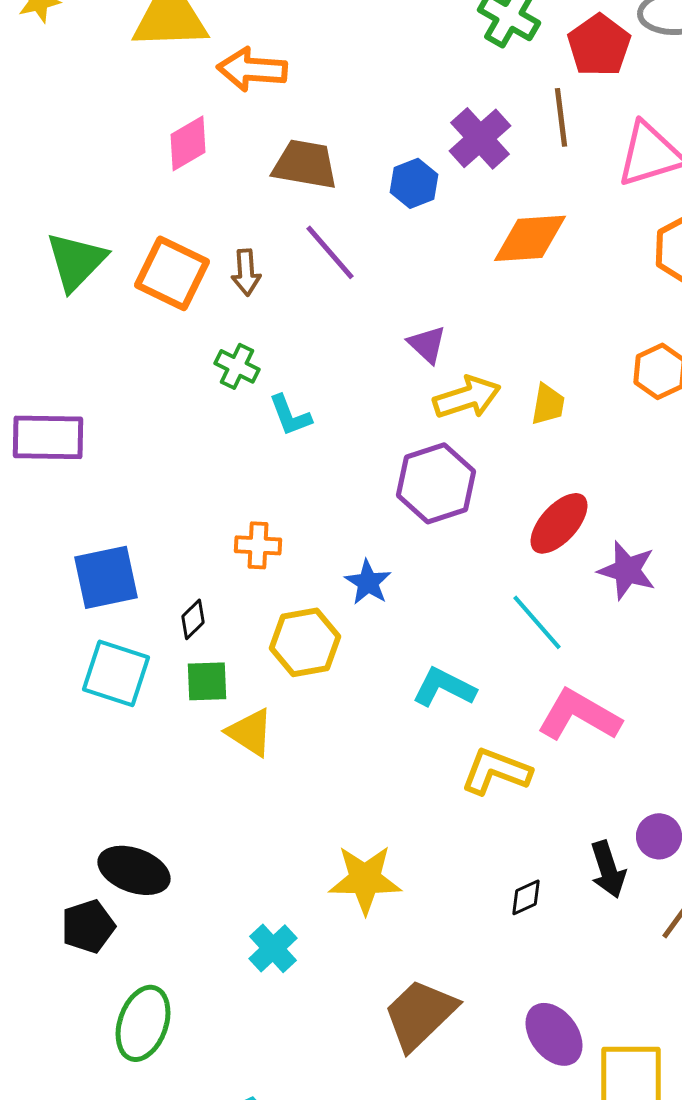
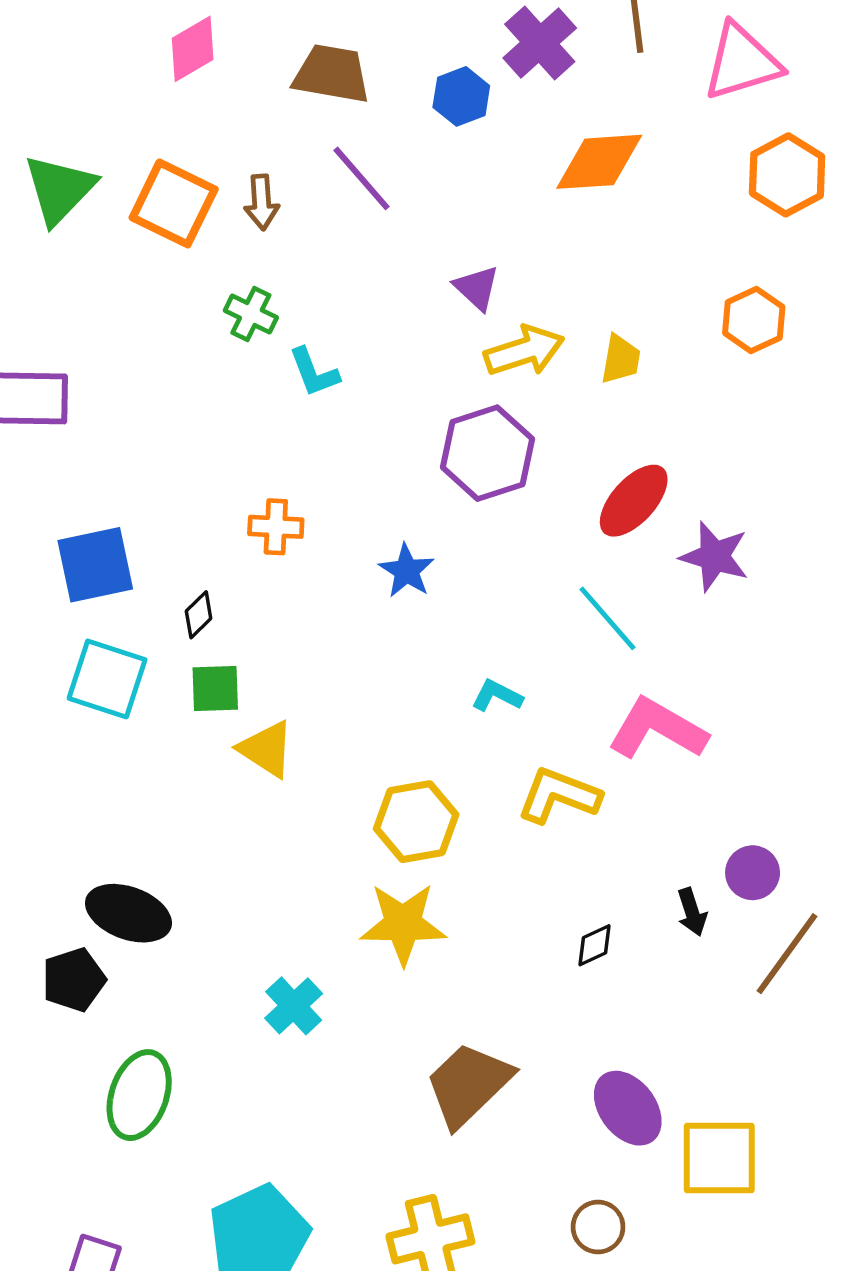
yellow hexagon: (305, 642) -> (416, 822), moved
cyan L-shape: (444, 687) -> (497, 696), size x0.7
black arrow: (608, 869) -> (692, 912), size x0.7

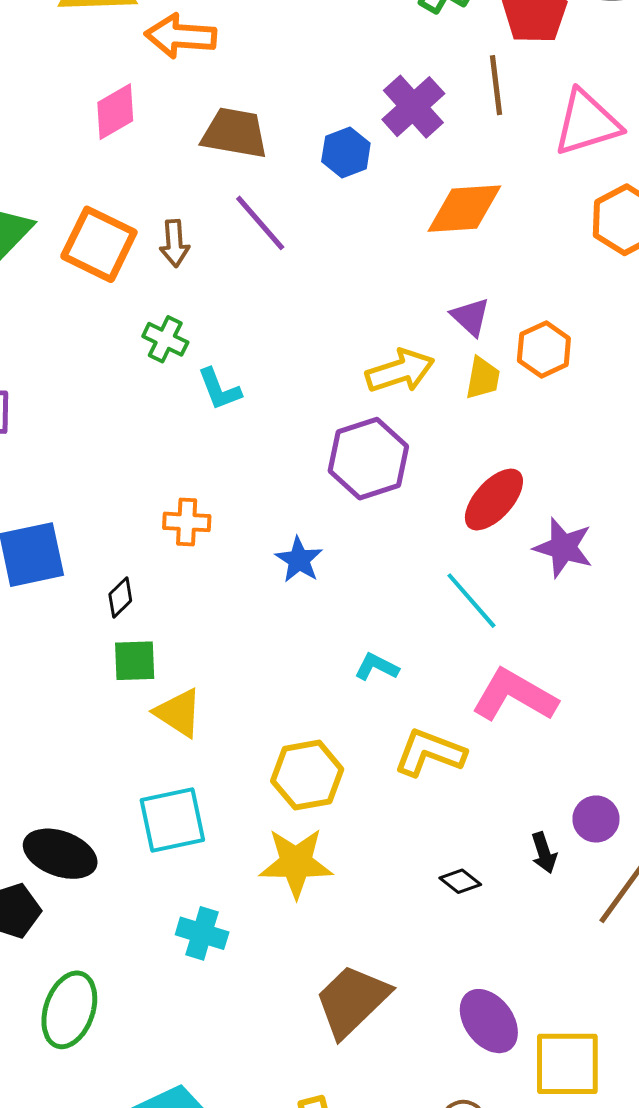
purple triangle: (477, 288) -> (470, 317), moved
orange hexagon: (754, 320) -> (544, 349), moved
cyan square: (107, 679) -> (172, 820), moved, turned -30
black diamond: (594, 945) -> (460, 881), turned 63
cyan cross: (294, 1006) -> (202, 933), turned -30

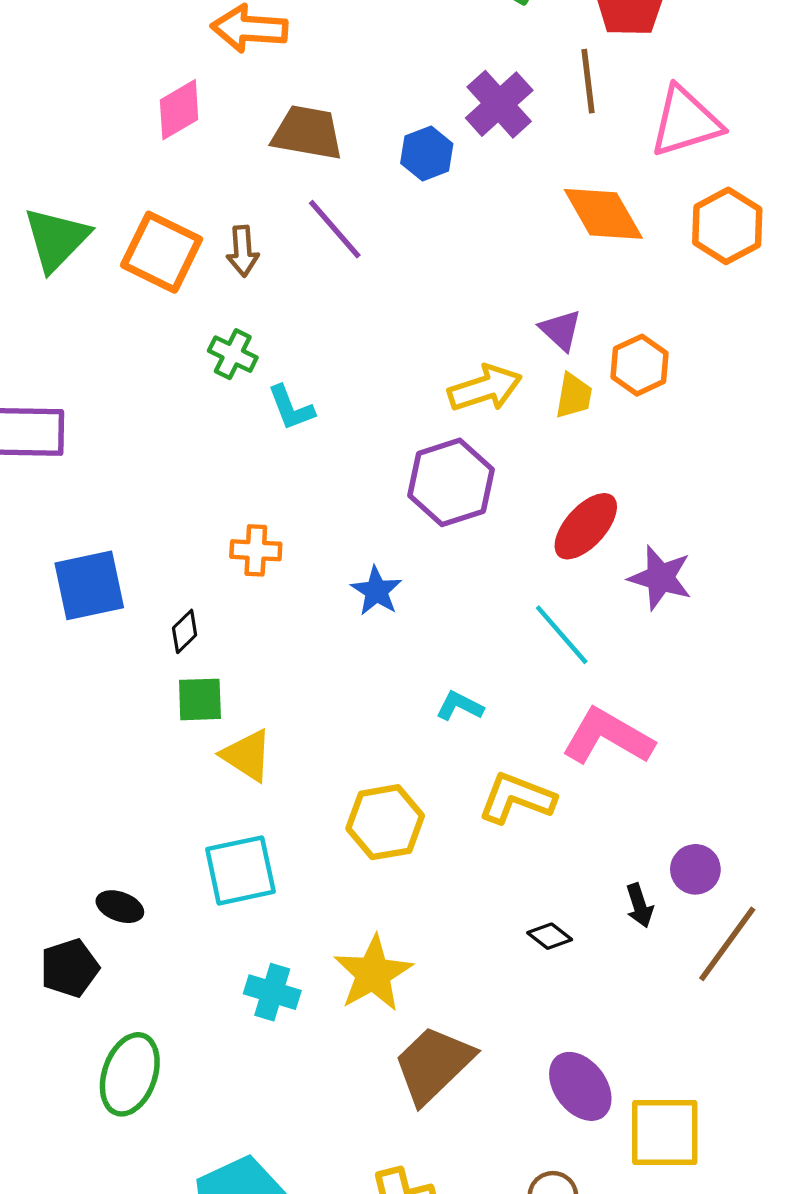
orange diamond: (464, 209) -> (603, 214), moved, turned 64
black ellipse: (60, 854) -> (120, 907), size x0.6
yellow star: (296, 863) -> (373, 973), moved, turned -30

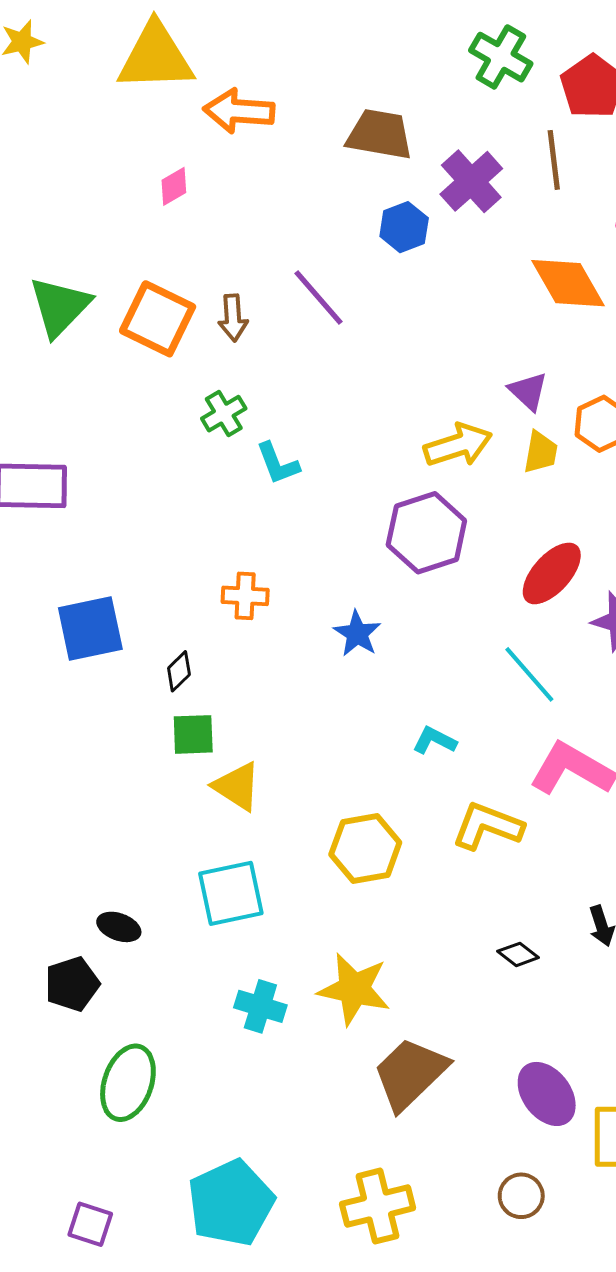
pink diamond: (179, 110) -> (174, 186), size x0.7
brown trapezoid: (307, 133) -> (380, 134), moved
green cross: (233, 354) -> (224, 414), turned 33
yellow star: (373, 973) -> (354, 989), turned -30

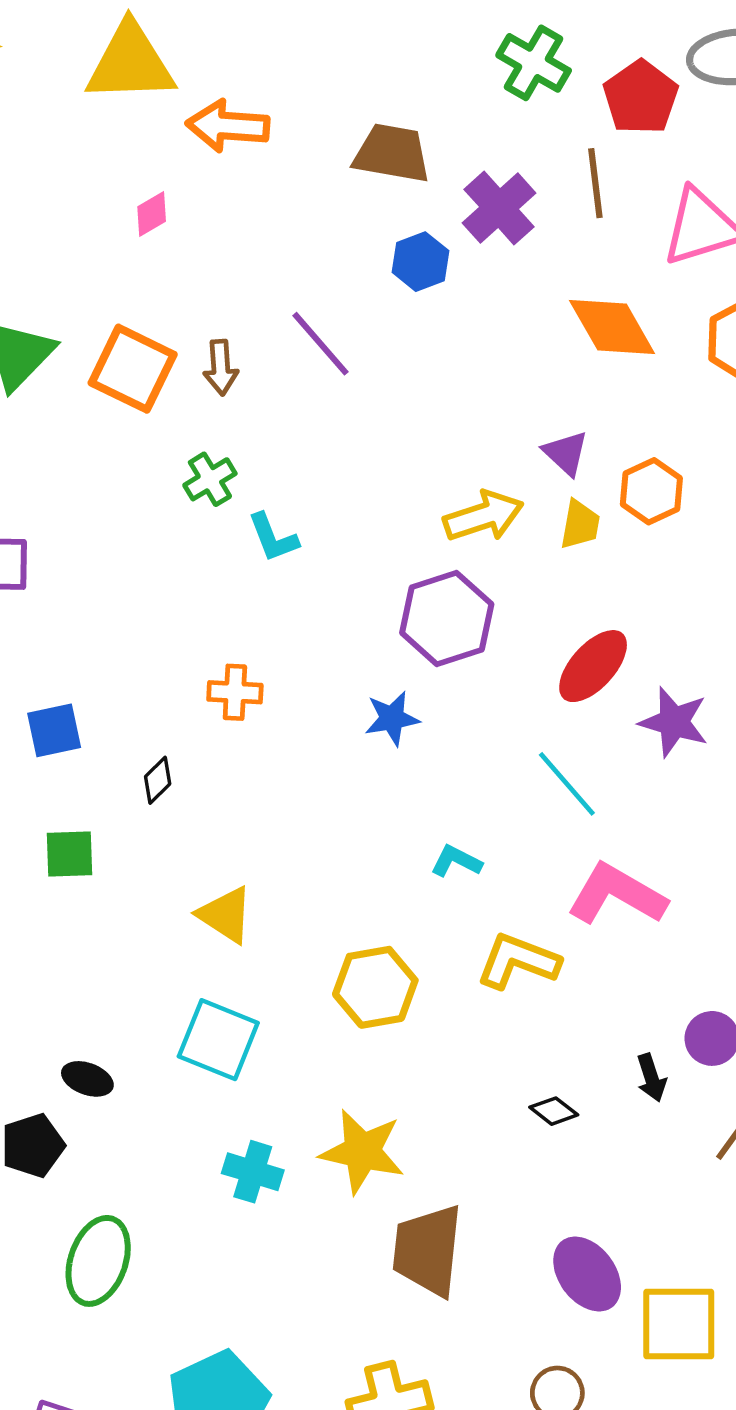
blue square: (90, 628) -> (54, 730), size x0.7
blue star: (357, 634) -> (392, 718), moved, turned 30
green square: (193, 734) -> (70, 854), moved
cyan square: (231, 893) -> (218, 1040), turned 34
brown trapezoid: (410, 1074) -> (428, 1250), turned -40

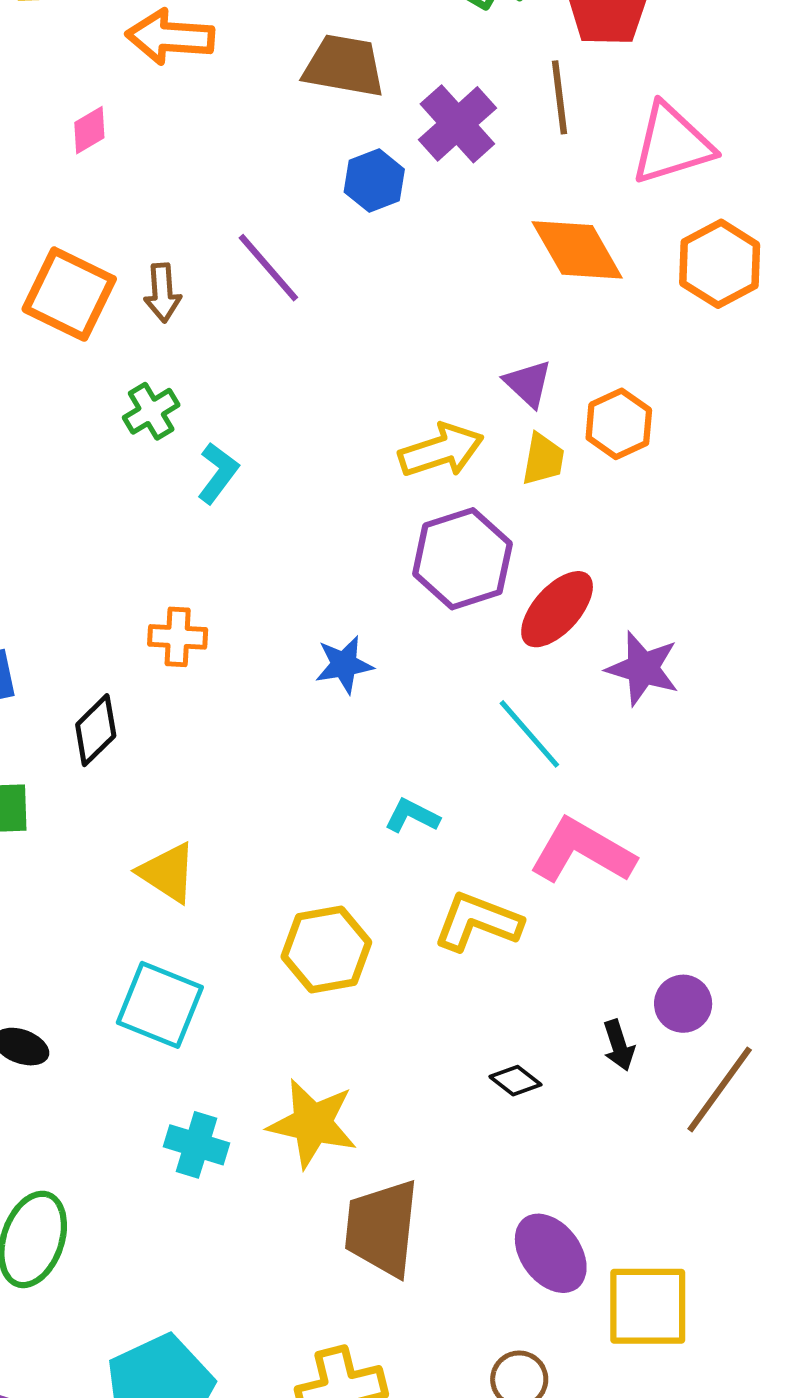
cyan L-shape: (273, 538) -> (218, 473), turned -122
purple hexagon: (447, 618) -> (462, 559), moved
black diamond: (158, 780) -> (96, 730), size x1.4

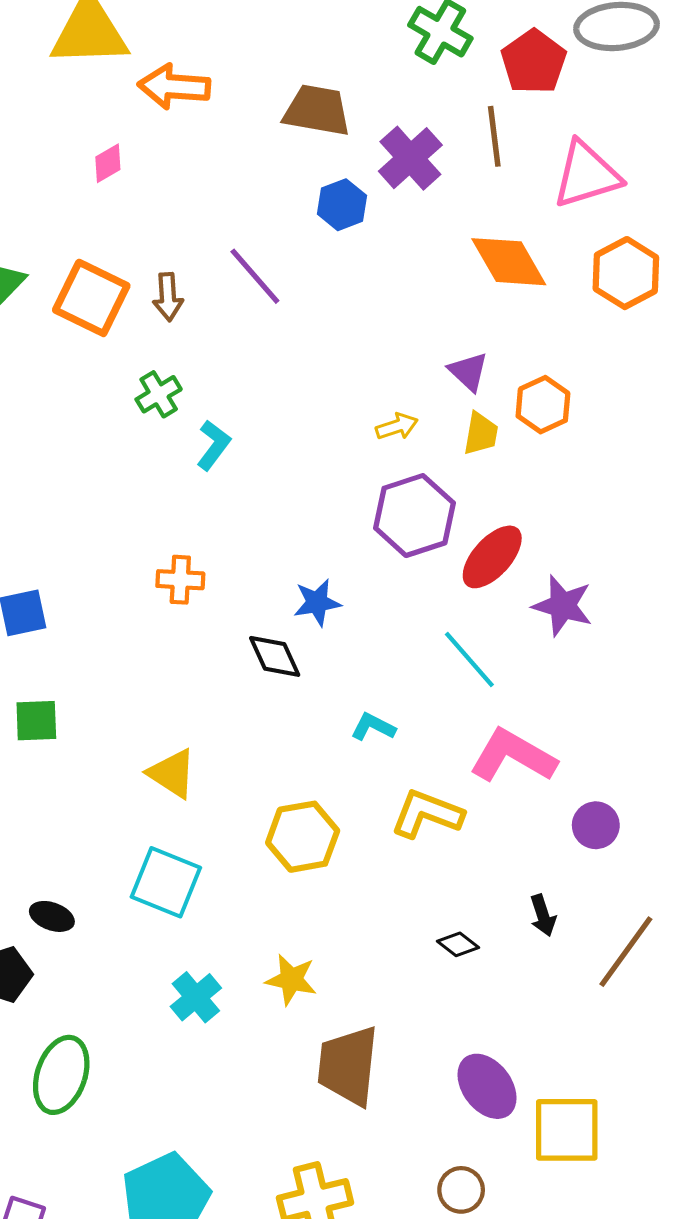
yellow arrow: (441, 450) -> (397, 426), size x0.6
black diamond: (96, 730) -> (275, 656), moved, turned -70
purple circle: (683, 1004) -> (596, 825), moved
yellow star: (312, 1123) -> (291, 980), size x0.7
cyan cross: (197, 1145) -> (196, 997), turned 33

